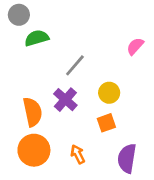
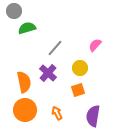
pink semicircle: (135, 46) -> (95, 45), moved

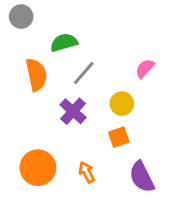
green semicircle: (27, 28) -> (64, 43), moved
orange semicircle: (24, 82) -> (36, 75), moved
purple semicircle: (93, 116) -> (142, 177), turned -35

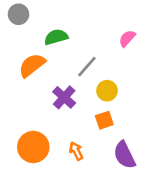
pink semicircle: (145, 68) -> (127, 38), moved
gray line: (84, 73) -> (87, 67), moved
orange semicircle: (36, 75) -> (32, 65), turned -116

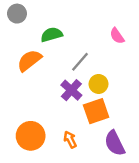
pink semicircle: (127, 38) -> (117, 36), turned -77
purple cross: (64, 97) -> (71, 90), moved
orange square: (104, 120) -> (96, 111), size x1.5

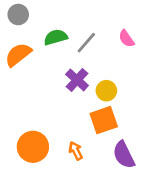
orange semicircle: (29, 61) -> (18, 55), moved
gray line: (80, 62) -> (86, 43), moved
purple cross: (71, 90) -> (77, 80), moved

